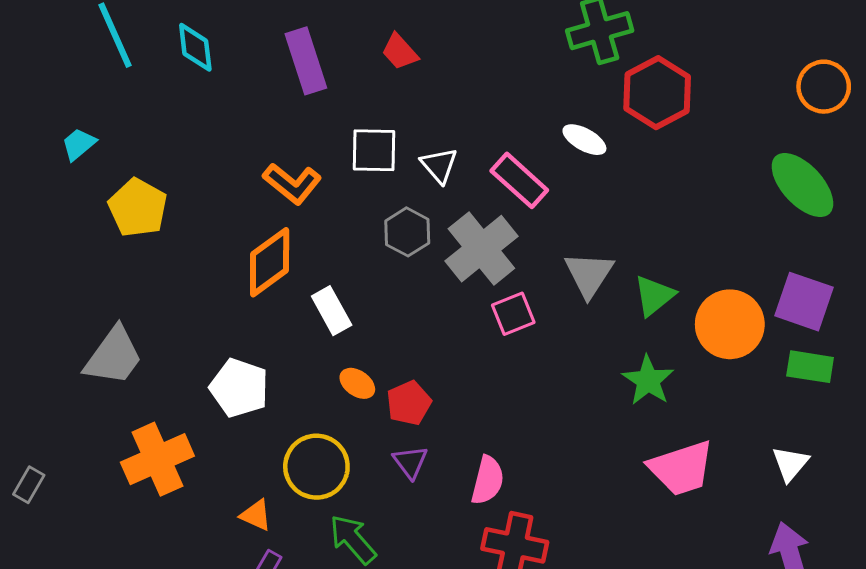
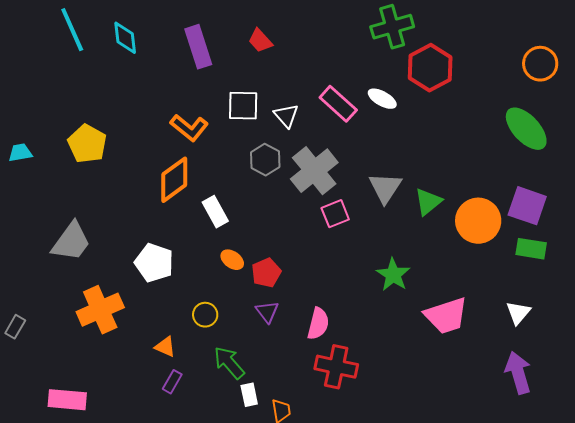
cyan trapezoid: (79, 144) -> (20, 153), moved, turned 30
pink rectangle: (519, 180) -> (338, 104), moved
green star: (648, 380) -> (393, 275), moved
yellow circle: (316, 467) -> (205, 315), size x0.6

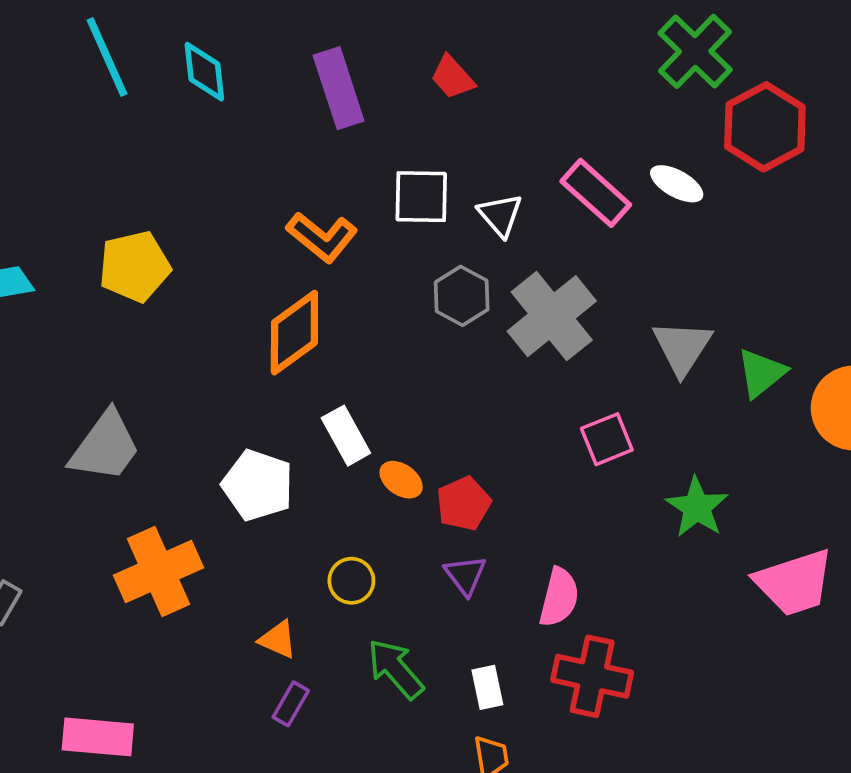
green cross: (392, 27) -> (695, 51), turned -30
yellow pentagon: (87, 144) -> (135, 266), turned 30
white rectangle: (215, 212) -> (346, 436), moved
pink square: (335, 214) -> (607, 439), moved
white rectangle: (249, 395) -> (487, 687), moved

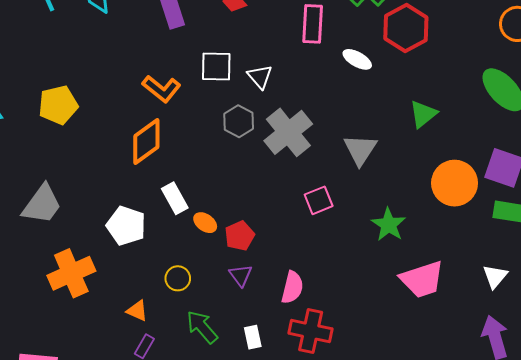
pink rectangle: (596, 193) -> (313, 24), moved, turned 51
green triangle: (761, 373) -> (423, 114), moved
green star: (697, 507) -> (389, 225), moved

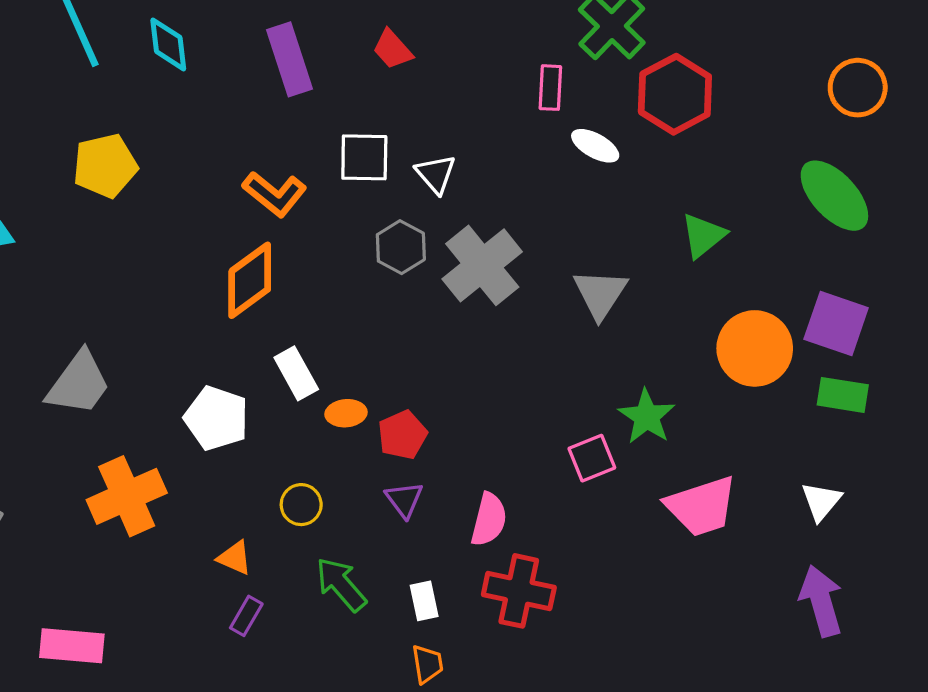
pink rectangle: (313, 24) -> (550, 88), moved, size x0.7
yellow pentagon: (58, 105) -> (105, 166), moved
pink square: (319, 200) -> (592, 458), moved
orange ellipse: (205, 223) -> (346, 413), turned -40

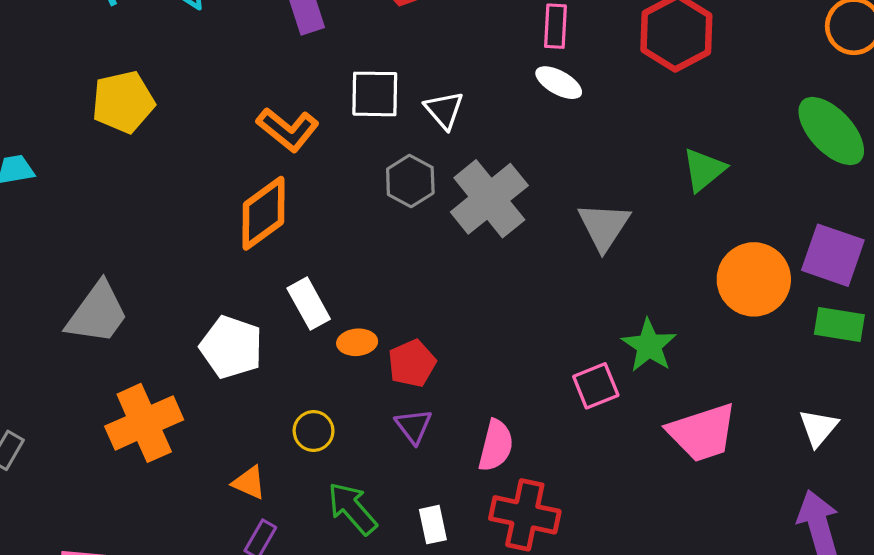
white ellipse: (595, 146) -> (559, 83), moved

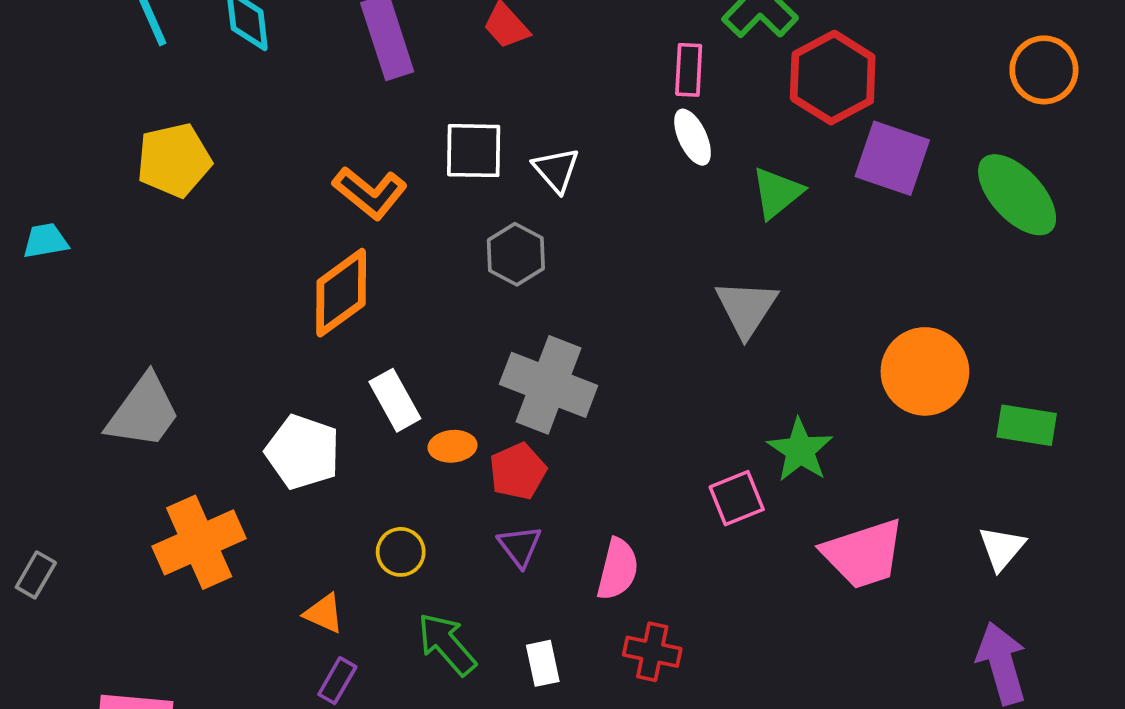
white ellipse: (559, 83) -> (693, 137), turned 36
green triangle: (704, 170) -> (777, 193), moved
gray cross: (489, 199) -> (549, 385), moved, turned -30
purple square: (833, 255) -> (892, 158), moved
red cross: (525, 515) -> (652, 652), size x0.7

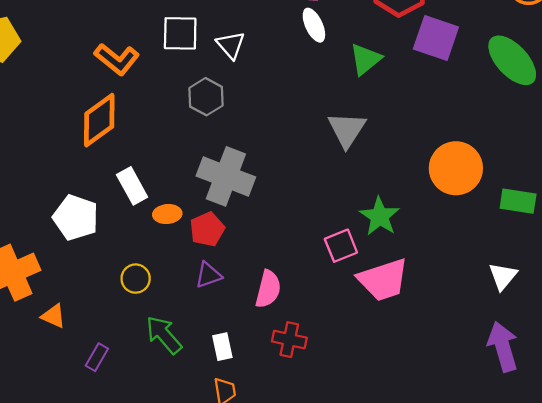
purple triangle: (520, 546) -> (208, 275), turned 48
pink trapezoid: (863, 554) -> (383, 280), moved
orange triangle: (324, 613) -> (53, 316), moved

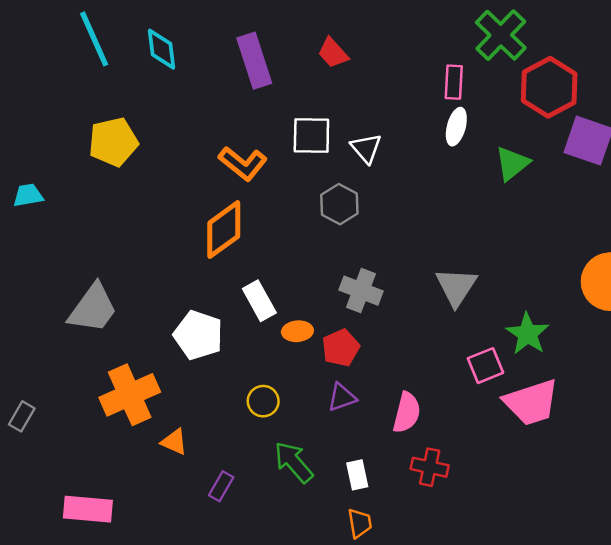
white ellipse: (314, 25) -> (456, 127), turned 40
gray triangle: (347, 130) -> (456, 287), moved
gray cross: (226, 176) -> (361, 291), size x0.7

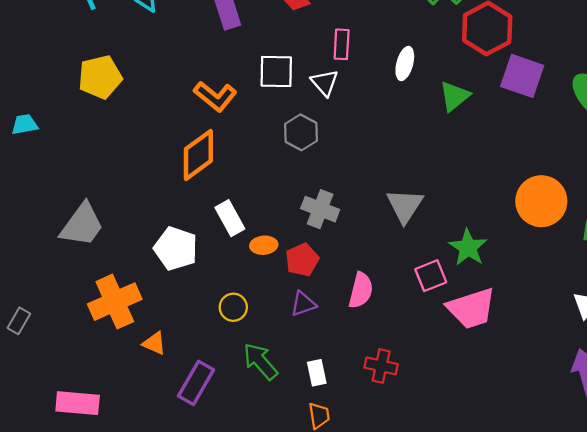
pink rectangle: (454, 82) -> (342, 44), moved
pink semicircle: (407, 413) -> (361, 290), moved
purple rectangle: (221, 486) -> (196, 383), size x1.6

